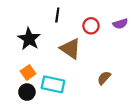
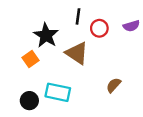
black line: (57, 15) -> (78, 16), moved
black star: (29, 39) -> (46, 35), moved
orange square: (28, 72) -> (31, 59), moved

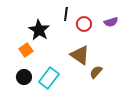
brown triangle: (77, 53) -> (80, 55), moved
cyan rectangle: (58, 92) -> (49, 78), turned -65
black circle: (29, 101) -> (24, 77), moved

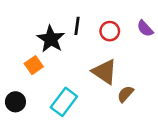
black line: (66, 14) -> (77, 26), moved
purple semicircle: (111, 22) -> (145, 28), turned 64
black circle: (24, 77) -> (15, 102), moved

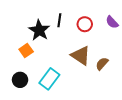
brown semicircle: (125, 94) -> (102, 64), moved
black circle: (15, 102) -> (20, 80), moved

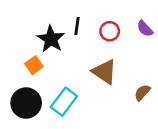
brown semicircle: (102, 64) -> (142, 93), moved
black circle: (20, 80) -> (26, 103), size x1.5

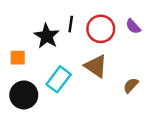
red circle: (110, 31) -> (101, 29), size x1.5
orange square: (34, 65) -> (18, 58), moved, turned 35
cyan rectangle: (64, 102) -> (59, 79), moved

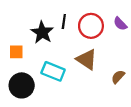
cyan rectangle: (59, 79) -> (53, 71), turned 75

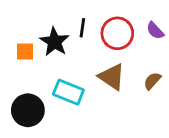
orange square: (16, 52) -> (25, 52), moved
brown semicircle: (118, 77) -> (152, 81), moved

